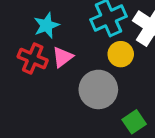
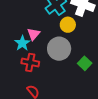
cyan star: (47, 25) -> (22, 43), moved
red cross: (33, 58) -> (30, 62), moved

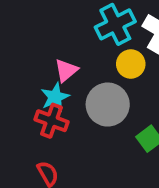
cyan star: (22, 43) -> (55, 97), moved

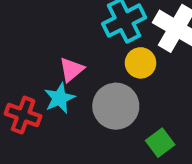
red cross: (52, 121) -> (23, 115), moved

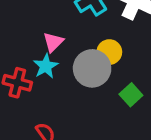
yellow circle: (141, 63) -> (109, 52), moved

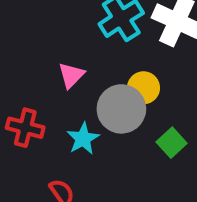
cyan star: (46, 66) -> (83, 139), moved

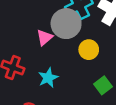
gray circle: (121, 109) -> (66, 24), moved

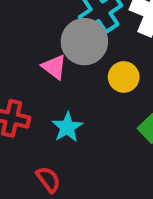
pink triangle: (45, 38) -> (54, 67), turned -36

